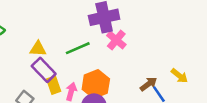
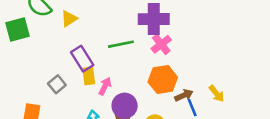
yellow triangle: (38, 49) -> (69, 19), moved, turned -48
orange hexagon: (96, 84) -> (163, 80), moved

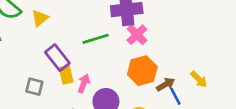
gray square: (57, 84) -> (34, 87), turned -30

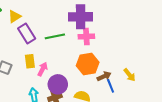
pink cross: (137, 35) -> (86, 36), turned 35
purple rectangle: (57, 58) -> (27, 34), moved

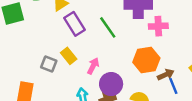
green line: (55, 36) -> (108, 27), turned 66
pink cross: (86, 36) -> (158, 26), moved
yellow rectangle: (30, 61) -> (69, 56), moved, turned -32

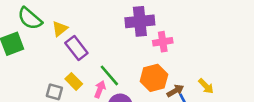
green line: (108, 27) -> (109, 75), moved

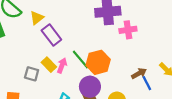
orange hexagon: (154, 78) -> (98, 62), moved
pink arrow: (100, 89) -> (62, 65), moved

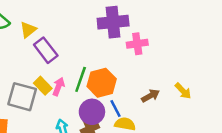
green line: (80, 59) -> (81, 79), turned 60
gray square: (32, 74) -> (22, 97), size x1.6
blue line: (147, 83) -> (115, 109), moved

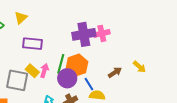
purple cross: (113, 22) -> (84, 34), moved
yellow triangle: (28, 30) -> (21, 18), moved
purple rectangle: (46, 50) -> (32, 44), turned -42
purple circle: (92, 112) -> (67, 78), moved

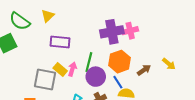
orange hexagon: (77, 65) -> (120, 62), moved

